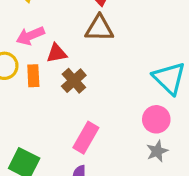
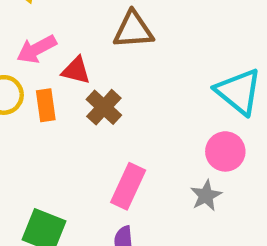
red triangle: (57, 53) -> (76, 71), turned 30
gray star: (157, 151) -> (206, 196), moved

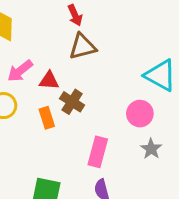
orange rectangle: (46, 105) -> (47, 118), moved
pink circle: (225, 151) -> (140, 114), moved

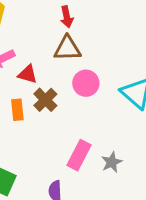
pink circle: (140, 114) -> (86, 83), moved
pink rectangle: (98, 152) -> (79, 155), moved

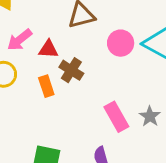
pink circle: (86, 83) -> (121, 43), moved
pink rectangle: (79, 155) -> (116, 117), turned -44

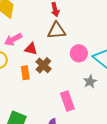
gray star: (150, 116) -> (90, 82), moved

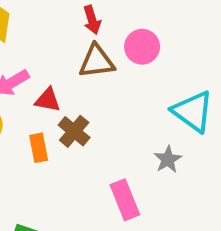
pink circle: (79, 53) -> (142, 47), moved

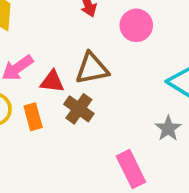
brown triangle: (97, 61) -> (92, 69), moved
orange rectangle: (39, 148) -> (33, 117), moved

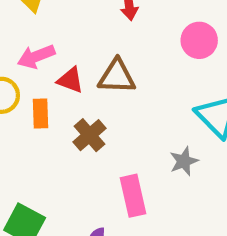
pink circle: (136, 25) -> (199, 40), moved
brown cross: (79, 109) -> (90, 135), moved

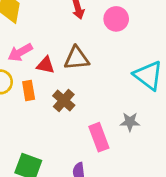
pink circle: (199, 40) -> (116, 19), moved
gray star: (184, 161) -> (130, 122), moved, turned 30

